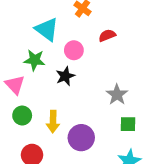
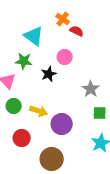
red semicircle: (107, 35) -> (77, 31), moved, turned 48
pink circle: (74, 50) -> (65, 57), moved
yellow arrow: (53, 122) -> (39, 111), turned -72

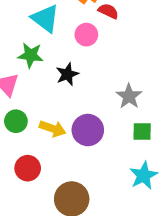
pink circle: (65, 57) -> (86, 35), moved
purple circle: (62, 124) -> (88, 130), moved

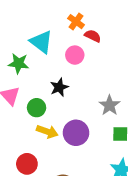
green star: (31, 55) -> (19, 63), moved
green circle: (16, 121) -> (37, 108), moved

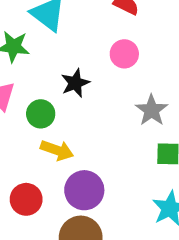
pink circle: (75, 55) -> (124, 54), moved
purple circle: (76, 133) -> (84, 190), moved

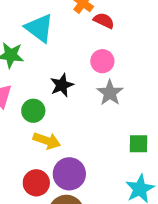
gray star: (152, 110) -> (110, 93), moved
red circle: (26, 199) -> (36, 183), moved

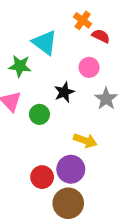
pink circle: (102, 61) -> (89, 67), moved
yellow arrow: (47, 141) -> (85, 141), moved

